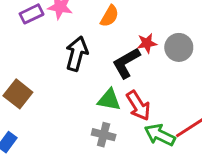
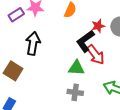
black arrow: (77, 54) -> (33, 43), moved
red arrow: (138, 106) -> (96, 55), moved

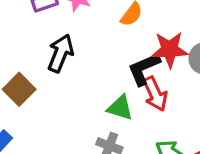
red star: (98, 26) -> (170, 49), size x1.6

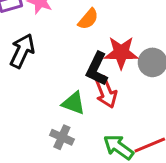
black L-shape: (144, 69) -> (97, 69), turned -44

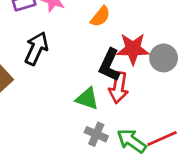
red arrow: (106, 92) -> (119, 88), turned 32
gray cross: (62, 137) -> (96, 134), moved

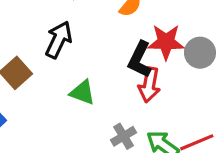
green triangle: (87, 99) -> (82, 92), moved
gray cross: (96, 134) -> (124, 136), turned 35

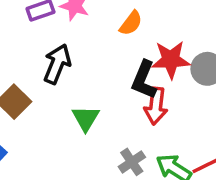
green triangle: (82, 92) -> (86, 118), turned 44

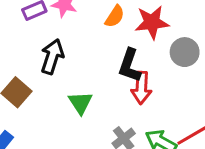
red star: (171, 60) -> (152, 22), moved

